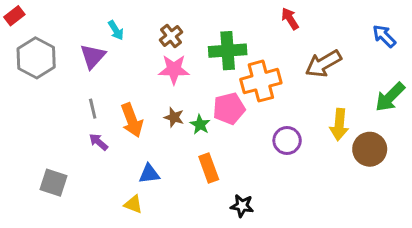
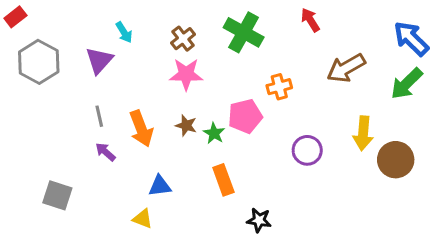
blue arrow: (384, 36) -> (411, 39), size x1.4
green cross: (228, 51) -> (244, 32), moved, turned 33
orange cross: (261, 81) -> (279, 87), size x0.6
green arrow: (390, 97) -> (407, 84), moved

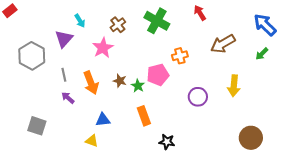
gray hexagon: (39, 62) -> (32, 56), moved
pink star: (186, 74) -> (103, 48), moved, turned -30
green arrow: (407, 84) -> (262, 54), size x0.6
brown circle: (396, 160) -> (251, 138), moved

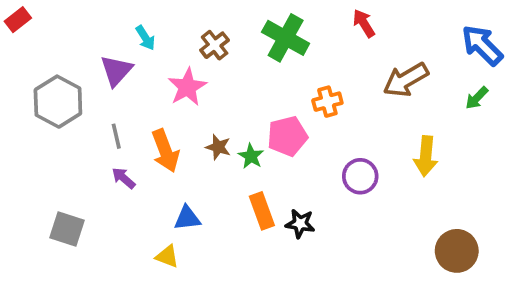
black star: (167, 142) -> (300, 224), moved

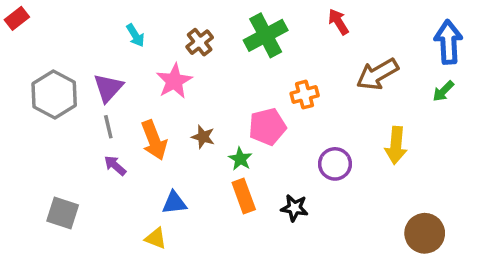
green cross: (286, 38) -> (266, 35), turned 33
blue arrow: (482, 45) -> (448, 42), turned 42
purple triangle: (116, 71) -> (108, 88), moved
green star: (251, 156) -> (240, 159), moved
black star: (300, 224) -> (294, 208), moved

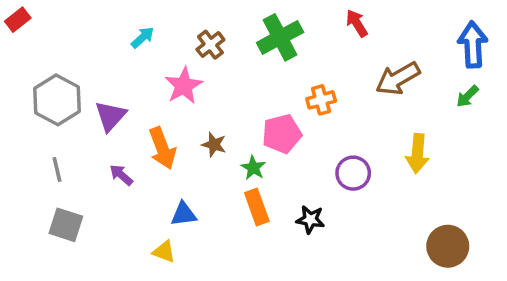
cyan arrow: (135, 35) -> (143, 37), turned -100
purple triangle: (108, 88) -> (110, 116), moved
gray line: (108, 127) -> (57, 170), moved

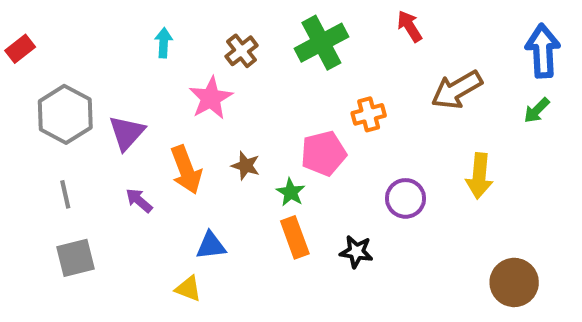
red rectangle: (18, 20) -> (20, 49), moved
cyan arrow: (143, 37) -> (164, 43), turned -45
gray square: (66, 225) -> (75, 258), turned -32

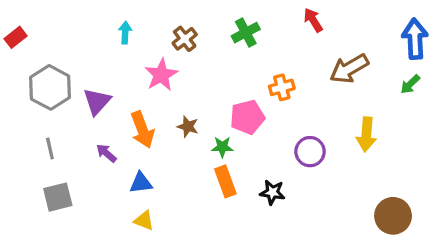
green cross: (321, 43) -> (246, 33), size x0.7
green star: (291, 192) -> (222, 147), turned -30
blue triangle: (211, 246) -> (141, 183), moved

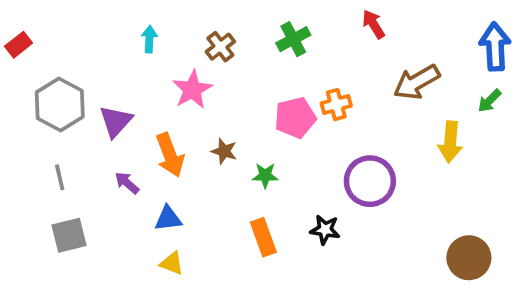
pink pentagon: (247, 117) -> (295, 118), moved
yellow arrow: (366, 134) -> (450, 142), moved
purple circle: (310, 152) -> (370, 181), size x1.4
orange rectangle: (225, 181) -> (263, 237), moved

